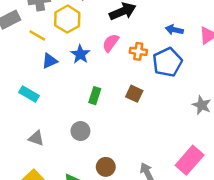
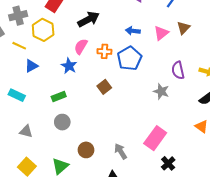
blue star: (80, 54) -> (69, 66), moved
brown square: (134, 94) -> (104, 87), turned 32
green rectangle: (95, 96) -> (59, 96), moved, turned 56

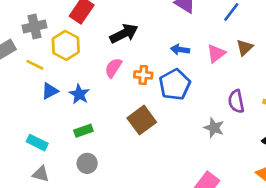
blue star: (69, 66) -> (79, 94), moved
brown square: (104, 87) -> (142, 120), size x1.5
cyan rectangle: (17, 95) -> (37, 143), moved

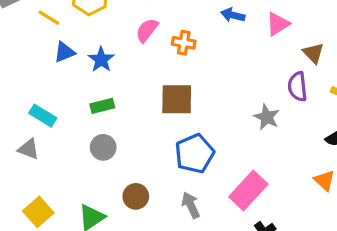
brown triangle: (245, 48) -> (313, 53), moved, turned -36
blue pentagon: (175, 85) -> (195, 154), moved
brown square: (142, 120) -> (177, 99), turned 32
gray triangle: (41, 174) -> (29, 149), moved

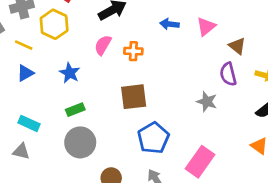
blue triangle: (65, 52) -> (25, 73), moved
gray circle: (103, 147) -> (80, 142), size x1.5

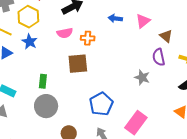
pink semicircle: (103, 45) -> (65, 33), turned -133
blue star: (70, 73) -> (30, 42), moved
brown square: (134, 97) -> (78, 64), moved
green rectangle: (75, 110) -> (43, 81), turned -64

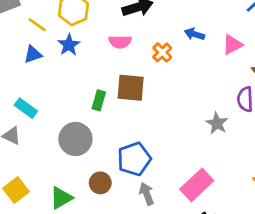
orange cross: (88, 38) -> (162, 52), moved, turned 32
green rectangle: (43, 81) -> (99, 100), moved
blue pentagon: (101, 104) -> (134, 159), moved

